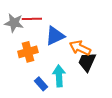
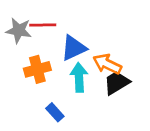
black trapezoid: (87, 62) -> (117, 83), turned 35
cyan arrow: (59, 76) -> (79, 77), moved

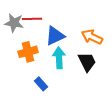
orange arrow: (107, 64) -> (92, 37), moved
black trapezoid: (117, 83) -> (87, 62), turned 95

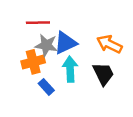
gray star: (14, 23) -> (46, 45), moved
blue rectangle: (41, 84) -> (46, 87), moved

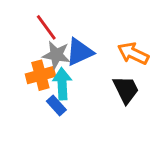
red line: (38, 23) -> (46, 27), turned 55
cyan arrow: (70, 69) -> (62, 84), moved

